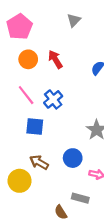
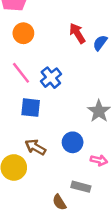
red arrow: (55, 59) -> (77, 33), moved

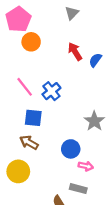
orange circle: (23, 33) -> (31, 42), moved
brown arrow: (35, 147) -> (29, 143), moved
pink arrow: (99, 160) -> (86, 166), moved

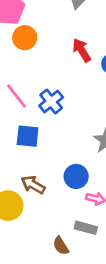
brown arrow: (29, 143) -> (33, 185), moved

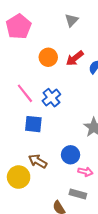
orange circle: (25, 38) -> (48, 57), moved
red arrow: (82, 50) -> (75, 58), turned -96

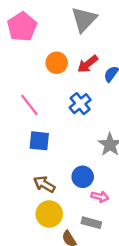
gray triangle: (72, 20) -> (84, 19), size x1.6
blue cross: (51, 98) -> (80, 104), moved
yellow circle: (19, 177) -> (49, 214), moved

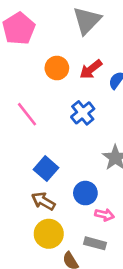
blue square: (39, 141) -> (46, 169), moved, turned 35

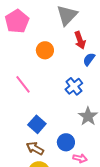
red arrow: (91, 69) -> (80, 40), moved, turned -72
blue cross: (83, 113) -> (74, 86), moved

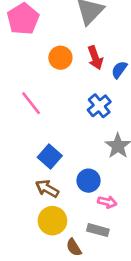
red arrow: (80, 40) -> (95, 58), moved

